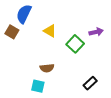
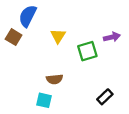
yellow triangle: (50, 31) -> (58, 36), turned 32
green square: (75, 44) -> (87, 51), turned 30

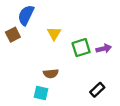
brown square: (14, 37) -> (13, 35), turned 32
purple arrow: (112, 37) -> (104, 49), moved

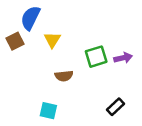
yellow triangle: (54, 34) -> (52, 40), moved
brown semicircle: (51, 74) -> (64, 76), moved

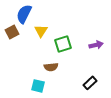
green square: (96, 57) -> (63, 44), moved
brown semicircle: (64, 76) -> (51, 67), moved

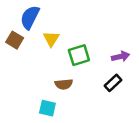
brown square: (12, 32) -> (15, 40), turned -32
black rectangle: (90, 83) -> (113, 83), moved

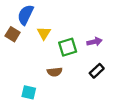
purple arrow: (121, 56) -> (95, 42), moved
cyan square: (47, 108) -> (29, 92), moved

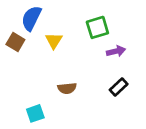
green square: (68, 47) -> (97, 27), moved
cyan square: (29, 92) -> (35, 113), turned -32

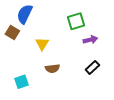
yellow triangle: (54, 41) -> (42, 44), moved
cyan square: (35, 113) -> (22, 82), moved

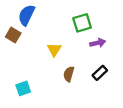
yellow triangle: (42, 44) -> (54, 50), moved
brown semicircle: (52, 68) -> (69, 74), moved, turned 112

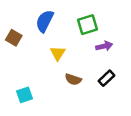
blue semicircle: (26, 15) -> (45, 21), moved
brown semicircle: (69, 74) -> (73, 79), turned -88

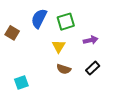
green square: (88, 25) -> (66, 22), moved
yellow triangle: (58, 53) -> (59, 46), moved

